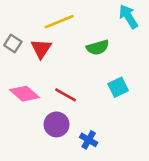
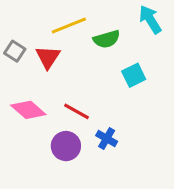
green semicircle: (98, 47) -> (107, 39), moved
cyan square: (118, 87) -> (134, 75), moved
blue cross: (89, 140) -> (107, 138), moved

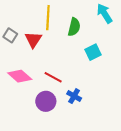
yellow line: (69, 26) -> (48, 18), turned -65
green semicircle: (107, 39) -> (74, 27), turned -60

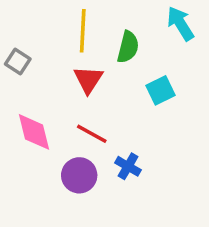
red triangle: (33, 40) -> (88, 80), moved
pink diamond: (20, 76) -> (34, 132), turned 35

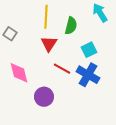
red line: (92, 134) -> (62, 69), moved
blue cross: (128, 166) -> (88, 75), moved, size x1.6

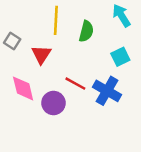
red triangle: (49, 44) -> (41, 54), moved
cyan square: (89, 50) -> (120, 57), moved
purple circle: (44, 97) -> (53, 103), moved

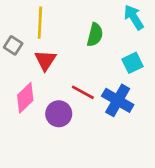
yellow line: (56, 20) -> (40, 23), moved
pink diamond: (23, 88) -> (25, 98), turned 60

